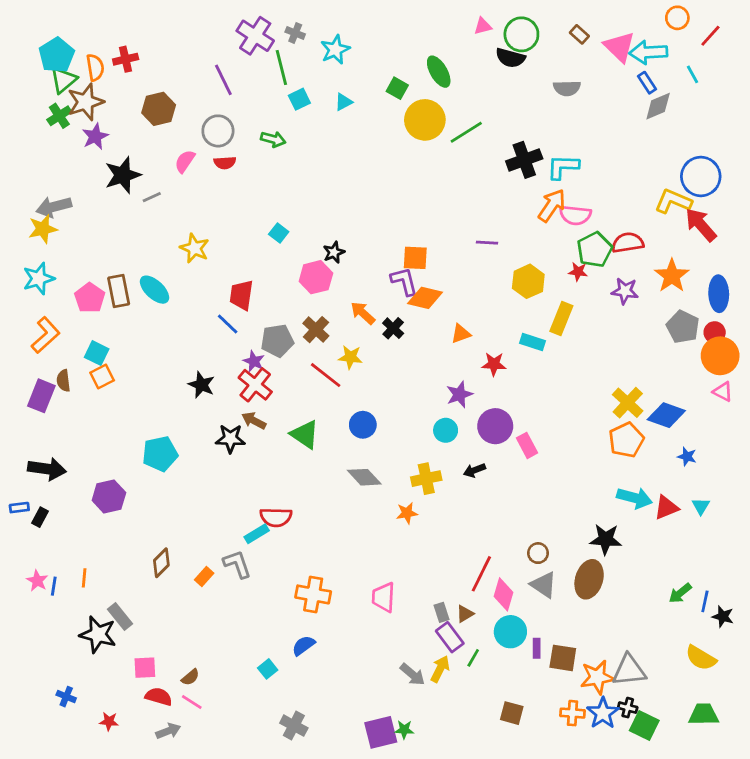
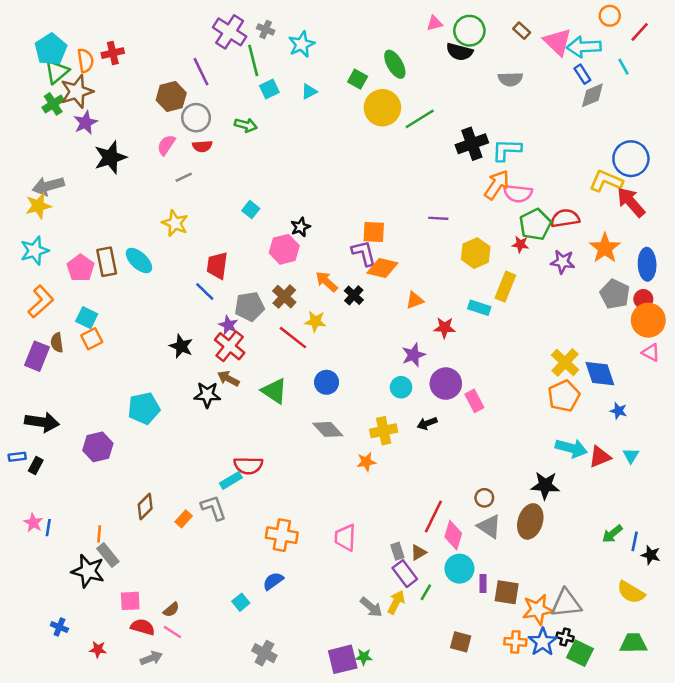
brown hexagon: (159, 109) -> (171, 97), moved
gray line: (152, 197) -> (184, 177), moved
blue diamond: (666, 415) -> (600, 374), turned 52
orange line: (84, 578) -> (99, 534), moved

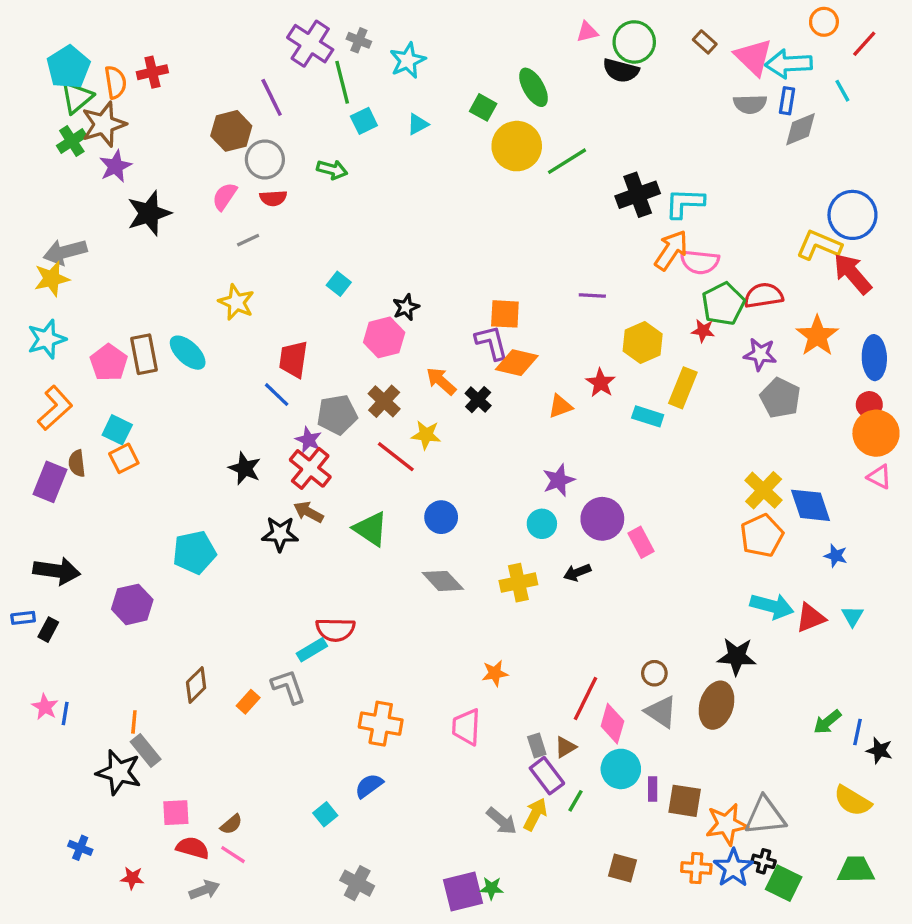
blue rectangle: (582, 74) -> (787, 101), turned 42
gray semicircle: (510, 79) -> (750, 104), moved
gray pentagon: (615, 294) -> (780, 398), moved
red star: (445, 328) -> (601, 383), moved, turned 30
orange star: (366, 462) -> (495, 673), moved

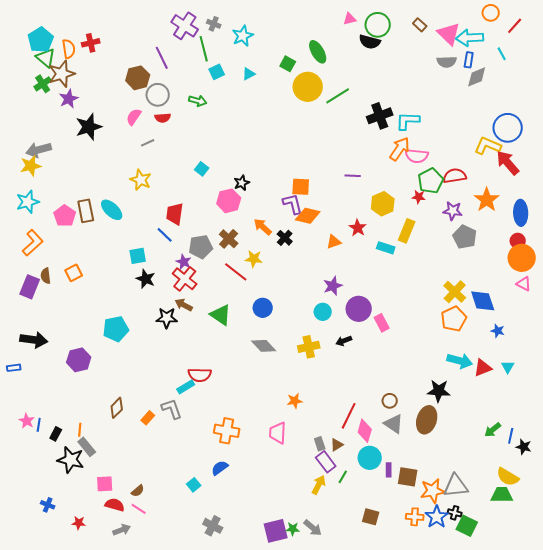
green triangle: (77, 97) -> (46, 58), turned -40
cyan square: (117, 430) -> (138, 256), moved, turned -36
black rectangle: (48, 630) -> (56, 434), moved
gray arrow: (502, 821) -> (313, 528), moved
green trapezoid: (856, 870) -> (502, 495), moved

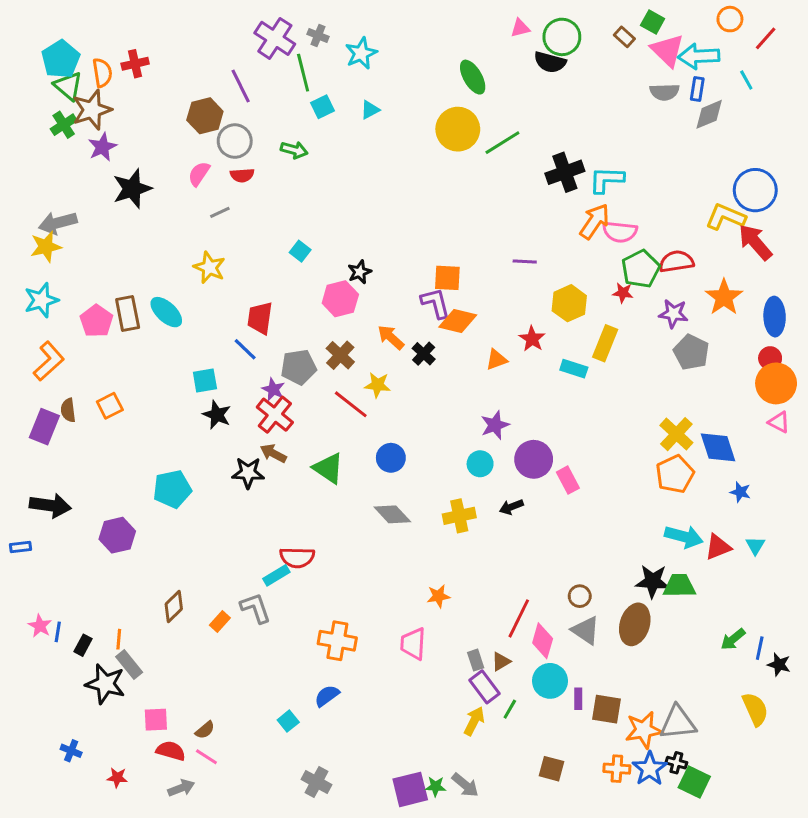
green square: (288, 64) -> (653, 22), moved
yellow semicircle: (508, 477) -> (755, 709), turned -145
green trapezoid: (502, 495) -> (679, 586), moved

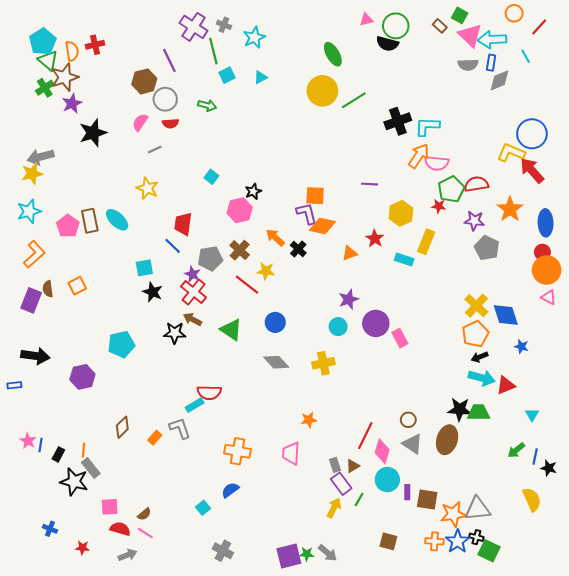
black arrow: (511, 507) -> (480, 357), moved
cyan triangle: (755, 546) -> (532, 415), moved

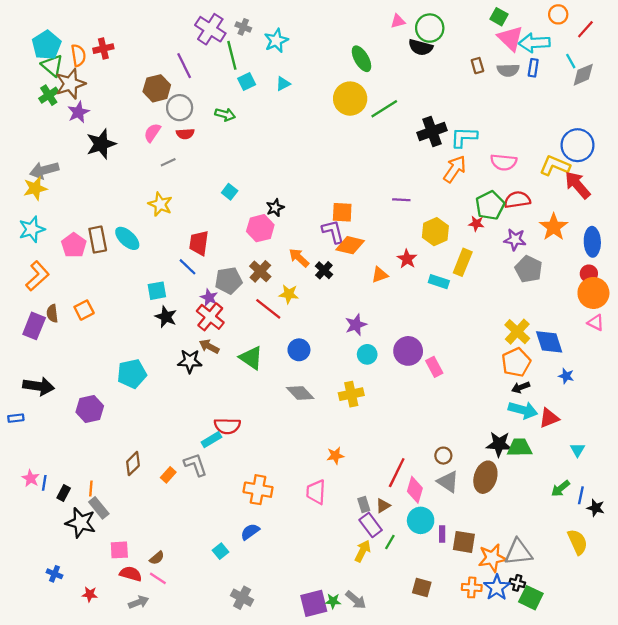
brown rectangle: (440, 26) -> (477, 66), moved, turned 32
gray diamond: (499, 80) -> (583, 75), moved
pink semicircle: (437, 163) -> (504, 162), moved
purple star: (349, 299) -> (356, 325), moved

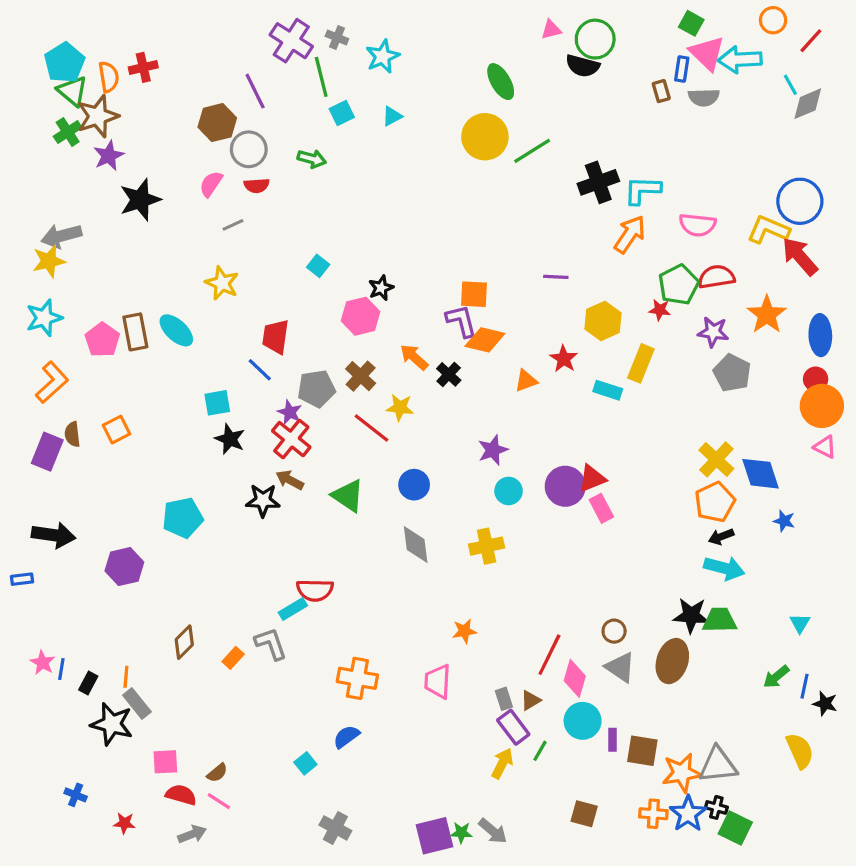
blue rectangle: (533, 68) -> (682, 69), moved
gray diamond: (300, 393) -> (416, 545), turned 36
red triangle: (549, 418) -> (592, 478), moved

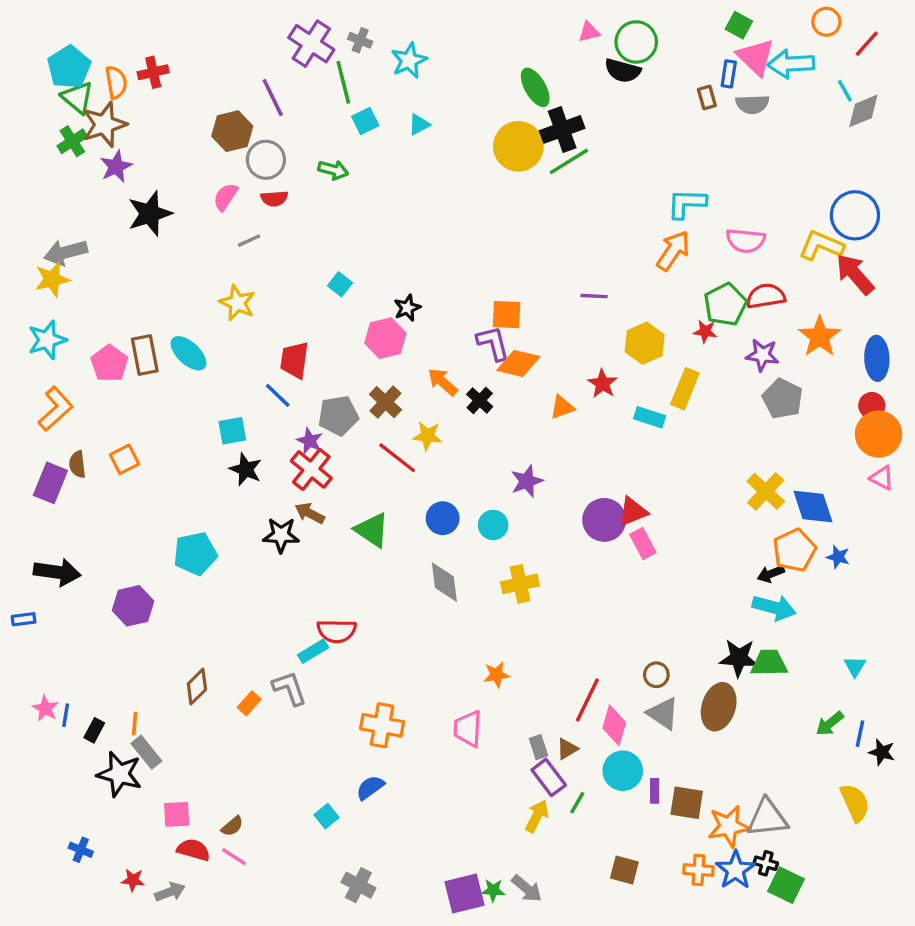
black cross: (598, 182) -> (562, 129), moved
cyan circle: (509, 491) -> (493, 525), moved
orange pentagon: (715, 502) -> (794, 550), moved
gray arrow: (192, 834) -> (170, 892), moved

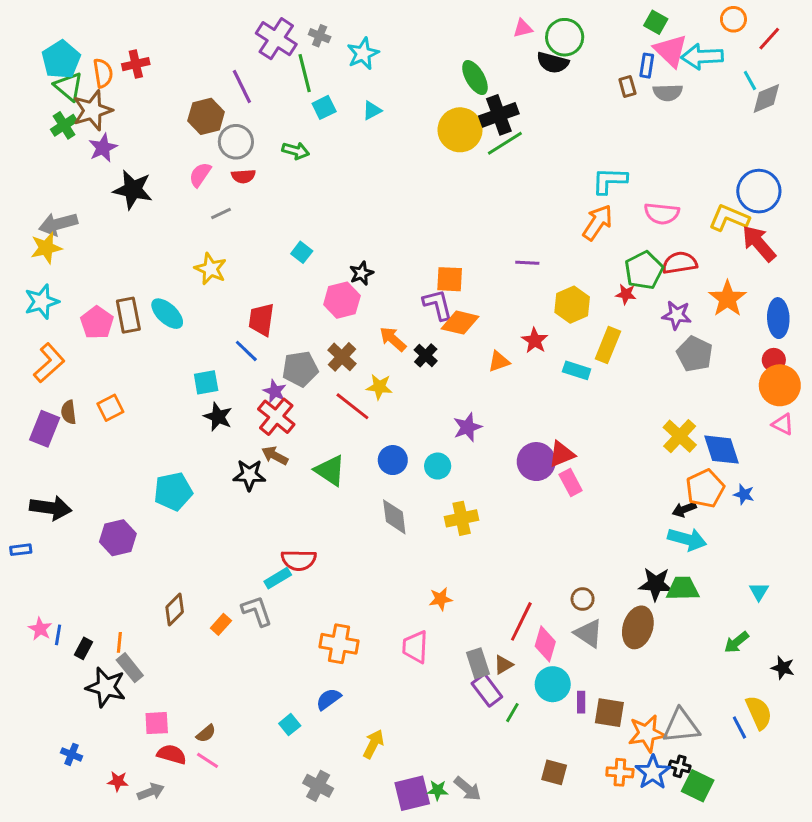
black star: (150, 214) -> (133, 190), turned 30
blue line: (860, 734) -> (739, 728), moved, turned -40
gray rectangle: (539, 747) -> (478, 663), size x1.4
yellow arrow: (537, 816) -> (373, 744), moved

